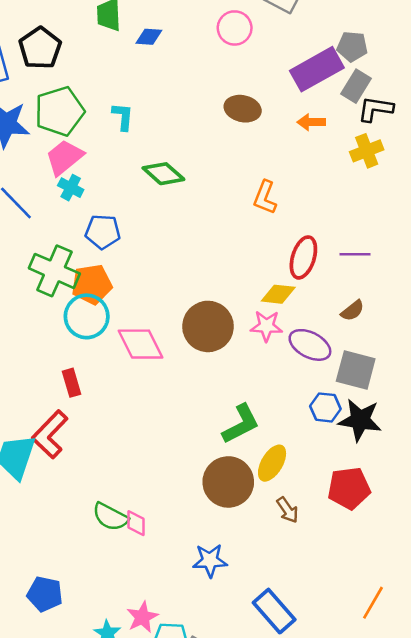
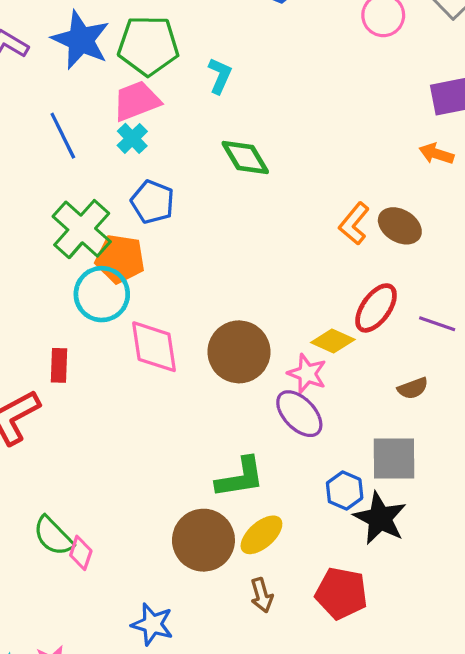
brown ellipse: (243, 109) -> (400, 226), moved
purple ellipse: (310, 345) -> (299, 414), moved
gray square: (356, 370) -> (394, 458), turned -33

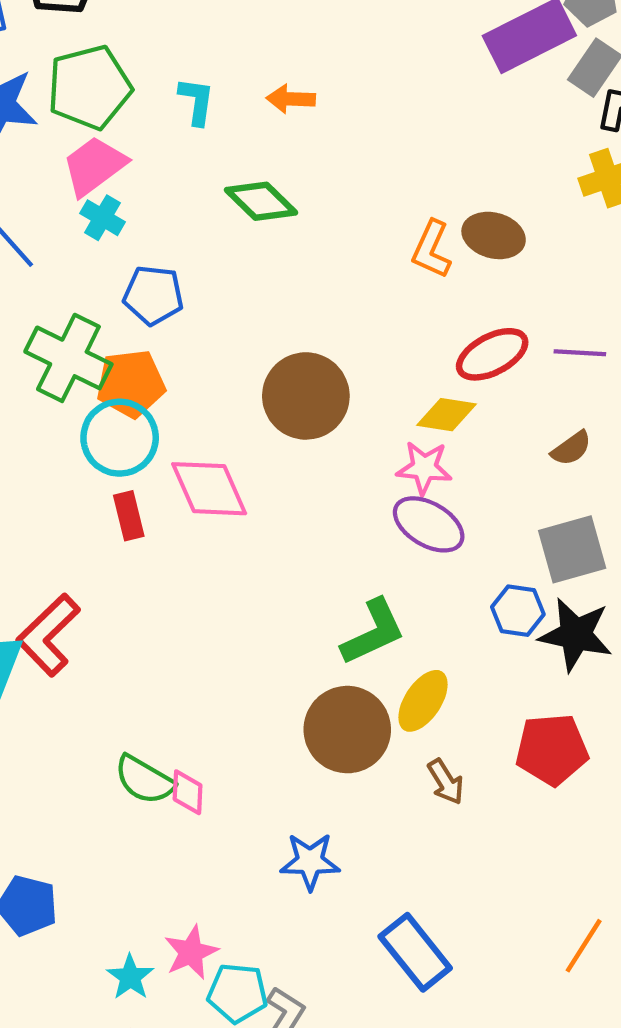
orange arrow: (436, 154) -> (291, 99), moved
red ellipse: (376, 308) -> (492, 354), turned 42
brown circle: (239, 352) -> (306, 396), moved
red rectangle: (59, 365) -> (129, 516), moved

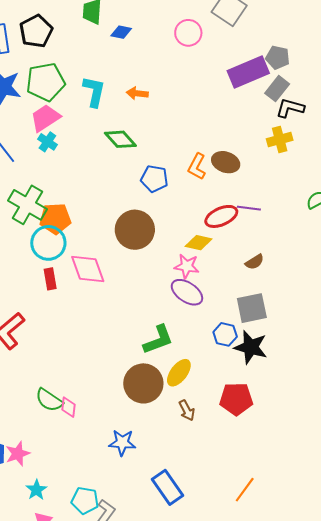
cyan L-shape: (197, 101) -> (94, 92), size x1.4
blue pentagon: (153, 295) -> (154, 179), moved
purple line: (580, 353) -> (249, 208), moved
pink star: (191, 952) -> (18, 454), moved

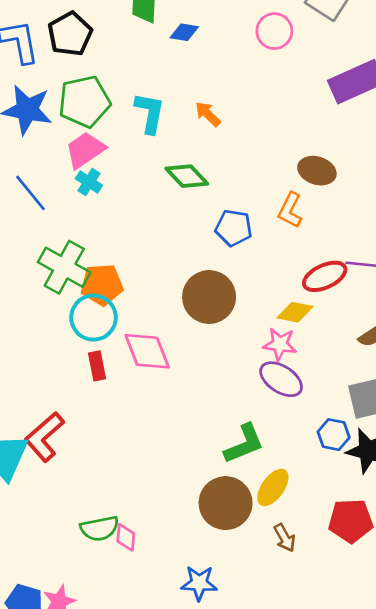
orange arrow: (137, 93) -> (208, 114), turned 40
brown ellipse: (226, 162) -> (317, 171), moved
green semicircle: (49, 400) -> (100, 528), turned -44

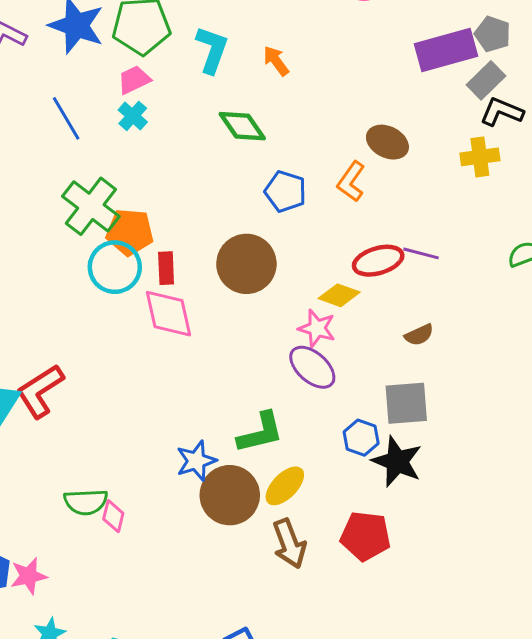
pink trapezoid: (85, 150) -> (134, 80), size x0.7
red rectangle: (97, 366) -> (166, 268), moved
brown arrow: (285, 538) -> (289, 544), size x1.5
blue star: (199, 583) -> (196, 461), moved, turned -30

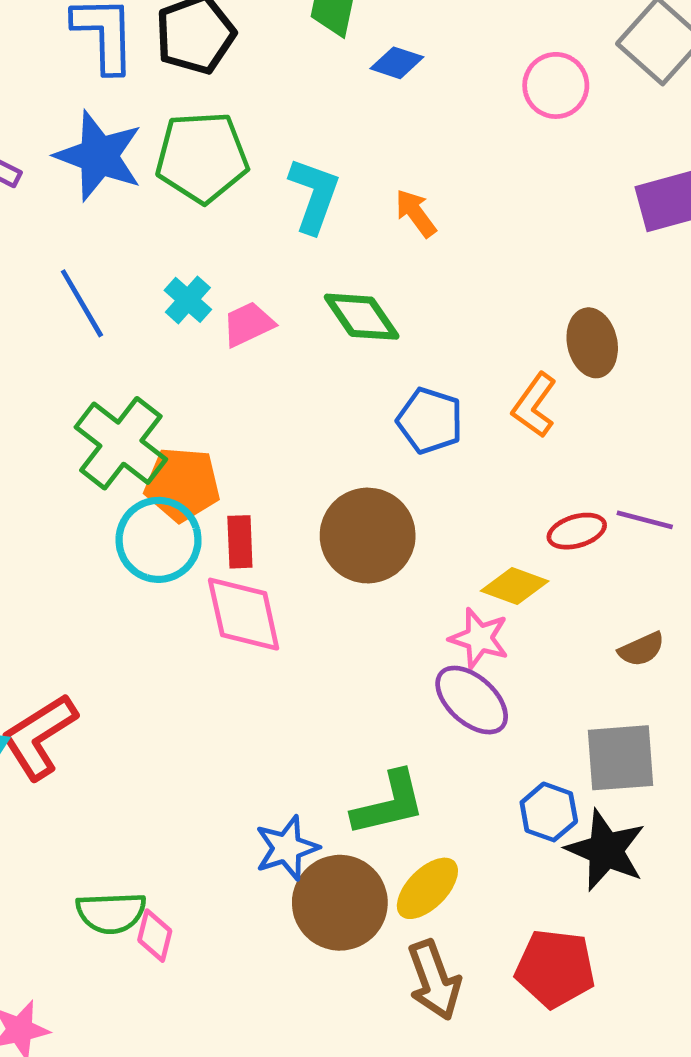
pink trapezoid: (134, 80) -> (248, 324), moved
brown ellipse: (387, 142) -> (592, 343), turned 51
red ellipse: (378, 261) -> (577, 531), size x0.7

